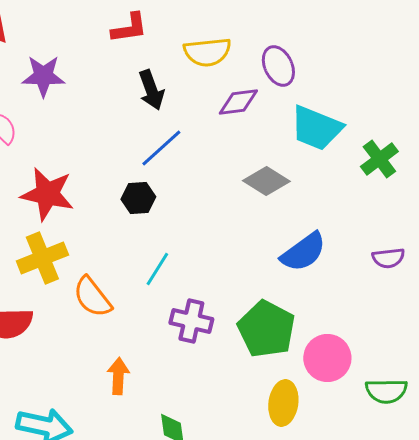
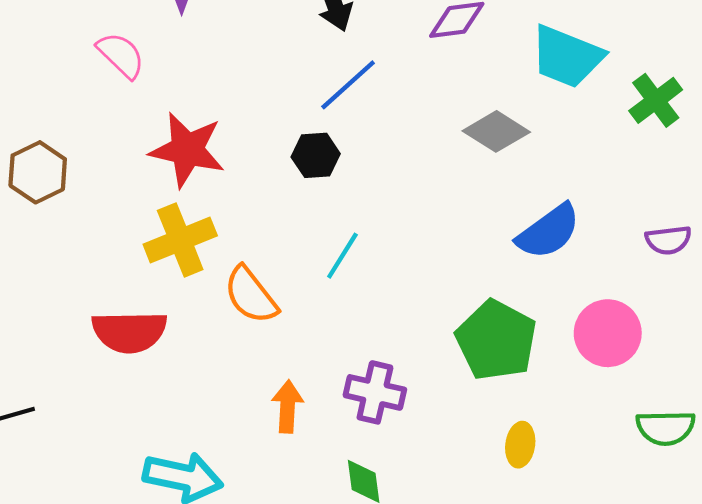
purple cross: (191, 321) -> (375, 392), moved
pink circle: (327, 358) -> (608, 333), moved
yellow ellipse: (283, 403) -> (520, 445), size x0.7

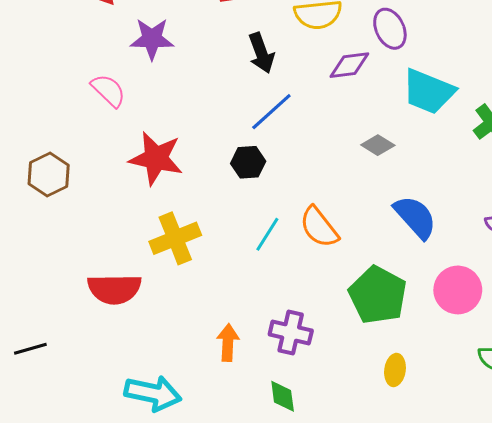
gray diamond: (496, 131) -> (378, 145), size x0.7
blue semicircle: (548, 232) -> (415, 217), turned -96
yellow cross: (180, 240) -> (175, 238), moved
orange semicircle: (251, 295) -> (319, 227), moved

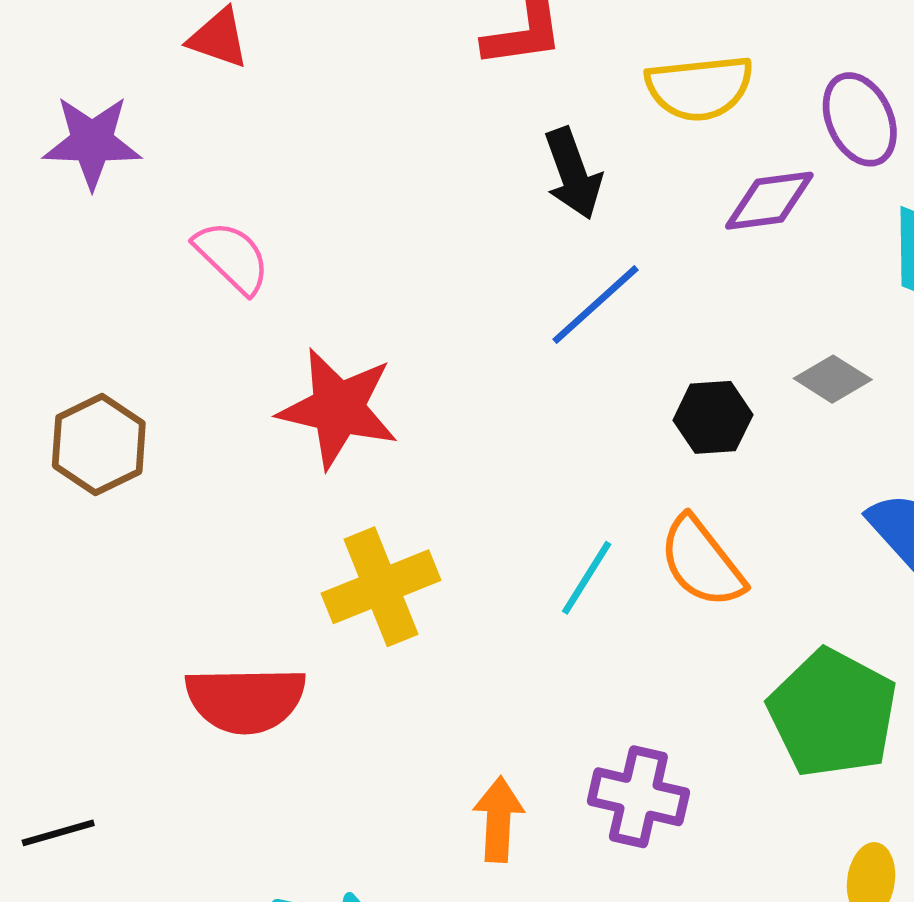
purple star: (152, 39) -> (92, 142), moved
black hexagon: (248, 162) -> (713, 417), moved

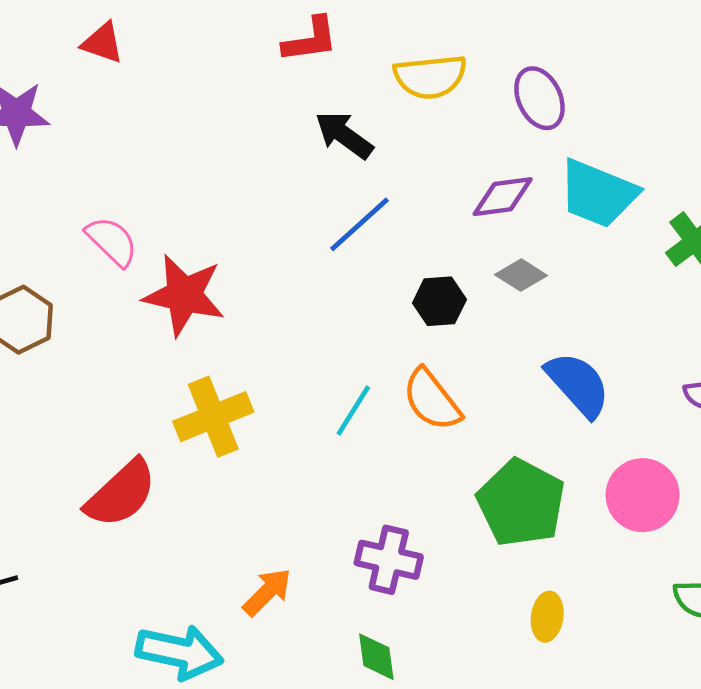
black arrow: (573, 174) -> (344, 135), turned 146
purple diamond: (769, 201) -> (503, 197), moved
pink semicircle: (232, 257) -> (112, 241), moved
red semicircle: (246, 700) -> (121, 494), turned -42
orange arrow: (498, 819) -> (267, 592), moved, turned 42

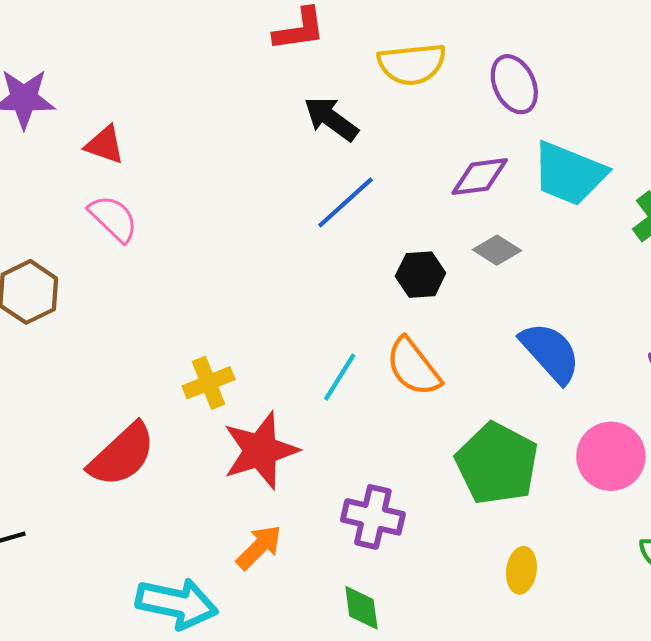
red triangle: (103, 43) -> (105, 145), moved
red star: (184, 295) -> (260, 451), moved, turned -30
yellow cross: (213, 417) -> (209, 383), size x0.7

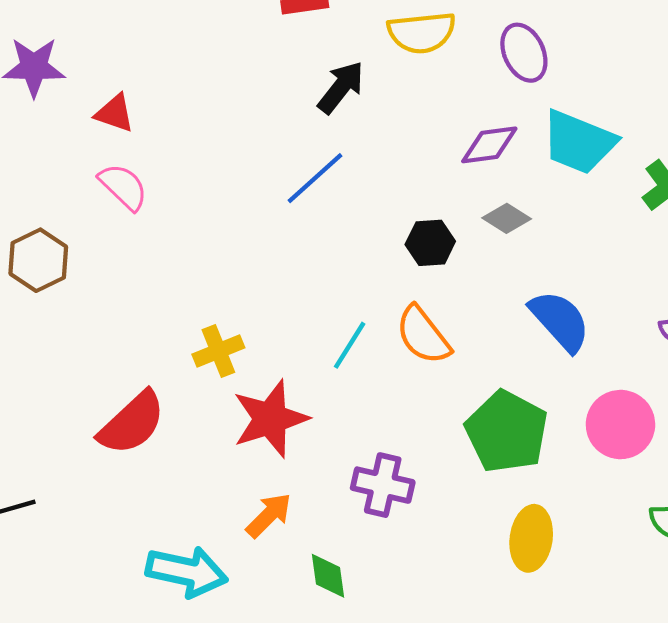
black arrow: (331, 119) -> (341, 87), turned 92
blue line: (346, 202) -> (315, 178), moved
yellow ellipse: (521, 570) -> (531, 538), size x1.4
green diamond: (361, 608) -> (328, 576), moved

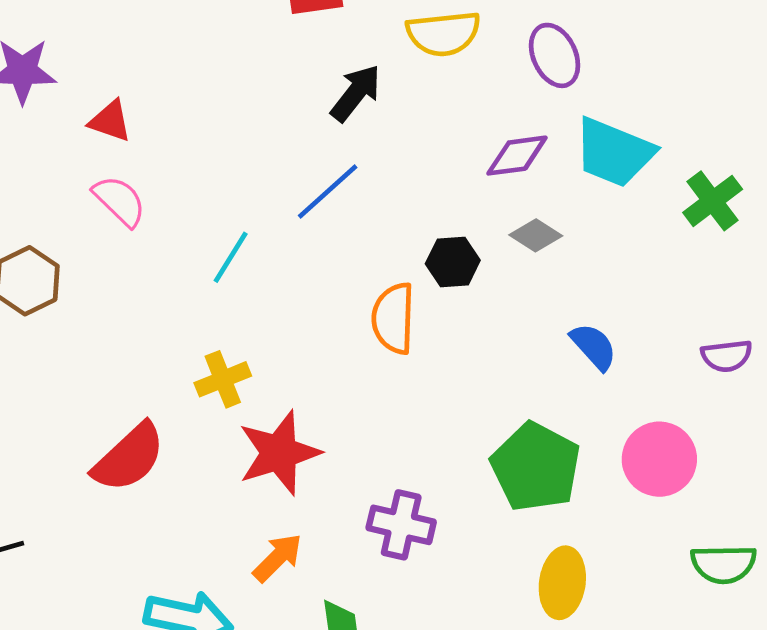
blue semicircle: (560, 321) -> (594, 346), size x0.7
orange semicircle: (423, 335) -> (393, 318), moved, turned 40
cyan line: (350, 345) -> (231, 257), moved

